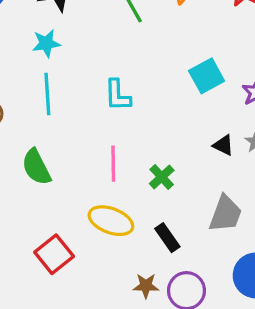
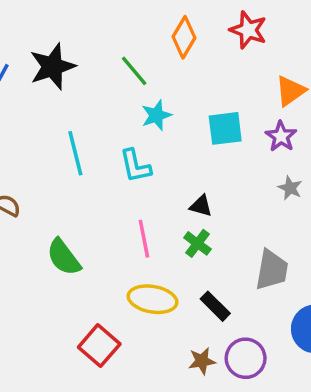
cyan star: (46, 43) -> (156, 115), moved
cyan square: (207, 76) -> (225, 128), turned 32
cyan line: (47, 94) -> (75, 153), moved
black triangle: (223, 145) -> (201, 206), moved

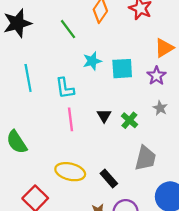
cyan star: (156, 115) -> (92, 61), moved
black triangle: (201, 206) -> (104, 116), turned 40
pink line: (144, 239) -> (71, 119), moved
green cross: (197, 243) -> (129, 120), moved

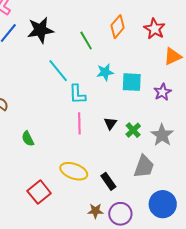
orange triangle: (164, 48) -> (173, 56), moved
cyan line: (28, 78) -> (58, 71), moved, turned -35
gray star: (160, 108) -> (162, 135), moved, size x1.6
green semicircle: (17, 142) -> (28, 139), size x0.7

